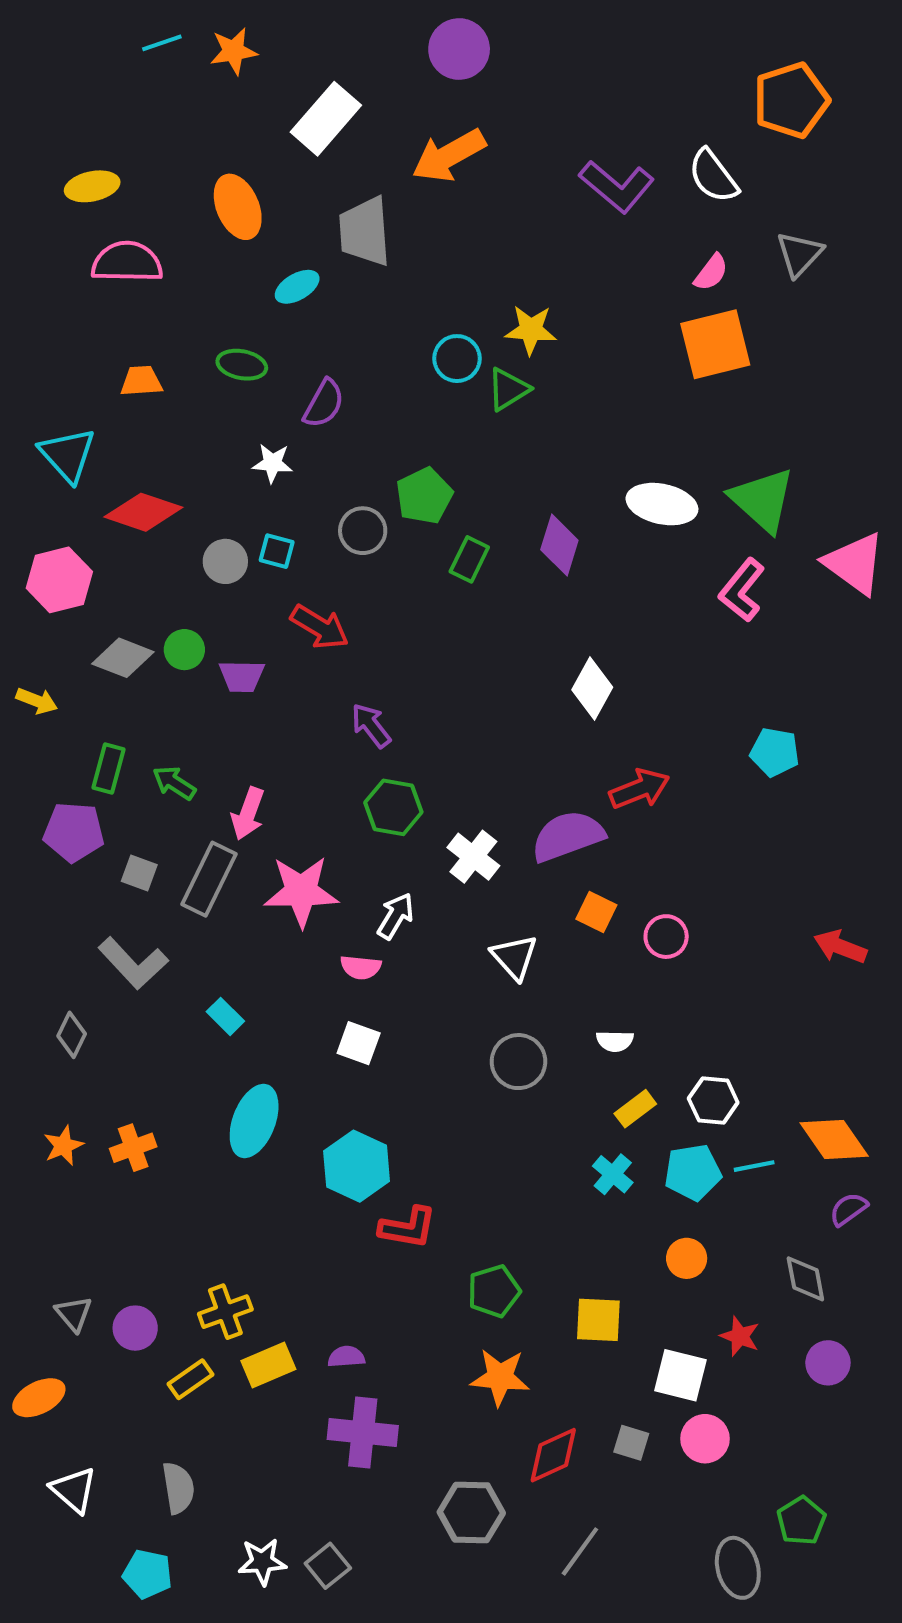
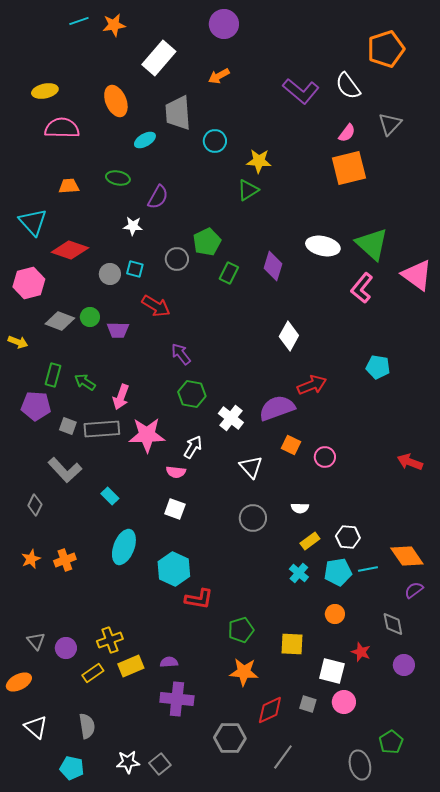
orange arrow: (449, 156) -> (219, 76), size x0.6
cyan circle: (457, 359) -> (215, 141), moved
gray rectangle: (209, 879) -> (102, 429), turned 60

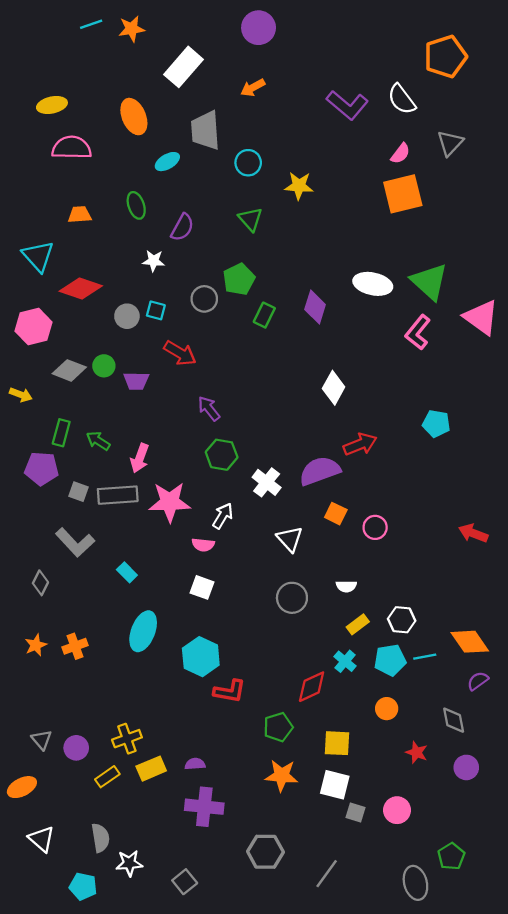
green ellipse: (118, 178) -> (136, 205), turned 60
green triangle: (248, 190) -> (250, 219), moved, turned -40
white square: (332, 671) -> (335, 785), moved
red diamond: (270, 710) -> (312, 687), moved
white star: (128, 762) -> (129, 863), moved

